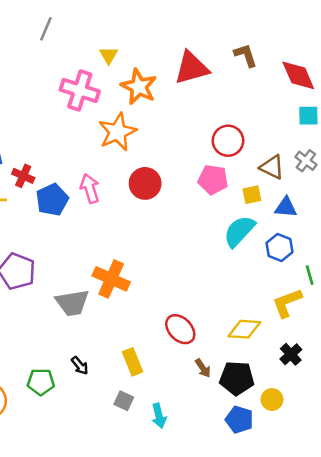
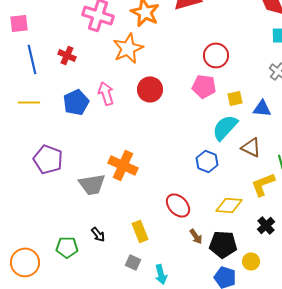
brown triangle: (272, 167) -> (251, 147), moved
red cross: (23, 176) -> (67, 55), moved
blue hexagon: (280, 247) -> (207, 161), moved

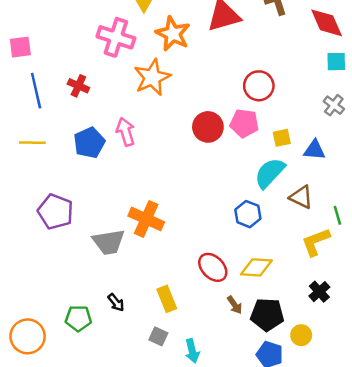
red circle: (150, 89) -> (208, 127), moved
yellow diamond: (229, 205) -> (256, 267), moved

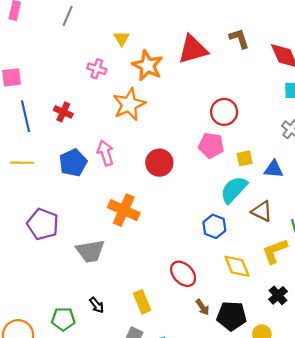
pink cross: (116, 37) -> (97, 69), size x0.6
red circle: (208, 127) -> (159, 163), moved
orange cross: (146, 219) -> (124, 210), moved
yellow diamond: (256, 267) -> (237, 266), moved, turned 64

